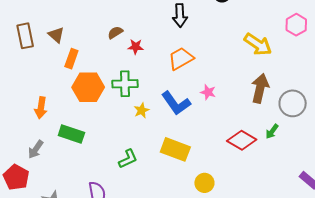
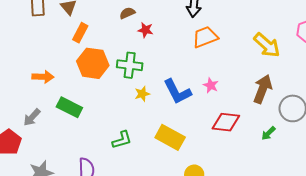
orange trapezoid: (181, 59) -> (205, 37), moved
orange arrow: (41, 108) -> (43, 77), turned -105
red diamond: (242, 140) -> (226, 122), moved, turned -32

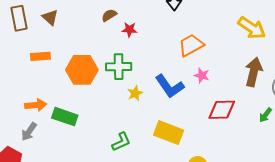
orange rectangle: (80, 33) -> (40, 56), moved, turned 66
orange trapezoid: (205, 37) -> (191, 45), moved
orange arrow: (43, 77) -> (36, 105), moved

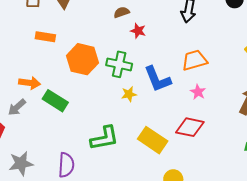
blue L-shape: (170, 86) -> (157, 79), moved
red diamond: (222, 110) -> (190, 127), moved
green L-shape: (121, 142) -> (104, 138), size x1.4

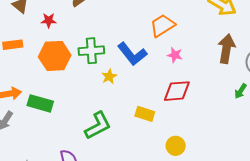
red star: (138, 31) -> (49, 20), moved
yellow rectangle: (153, 140) -> (145, 114), size x0.7

